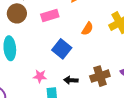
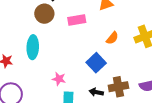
blue square: (62, 49) -> (96, 63), moved
black arrow: (71, 80) -> (96, 92), moved

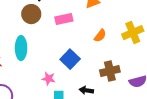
blue square: (96, 63) -> (70, 59), moved
brown cross: (118, 87) -> (110, 71), moved

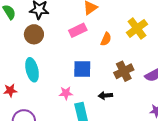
pink rectangle: (64, 19) -> (78, 30), moved
blue square: (70, 59) -> (82, 69), turned -30

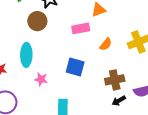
pink star: (66, 93) -> (41, 79), moved
black arrow: (105, 96) -> (119, 101), moved, turned -40

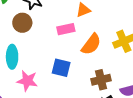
orange semicircle: (106, 44) -> (91, 44), size x1.6
pink star: (41, 79) -> (27, 81), size x1.5

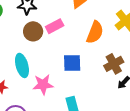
brown circle: (22, 23) -> (33, 31), moved
pink rectangle: (66, 29) -> (55, 26), moved

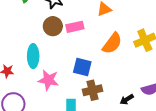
brown cross: (114, 64) -> (93, 90), moved

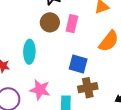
pink rectangle: (75, 27) -> (72, 24), turned -66
pink star: (48, 80) -> (40, 90), moved

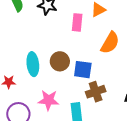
brown circle: (50, 22) -> (60, 61), moved
pink rectangle: (72, 24) -> (77, 22), moved

